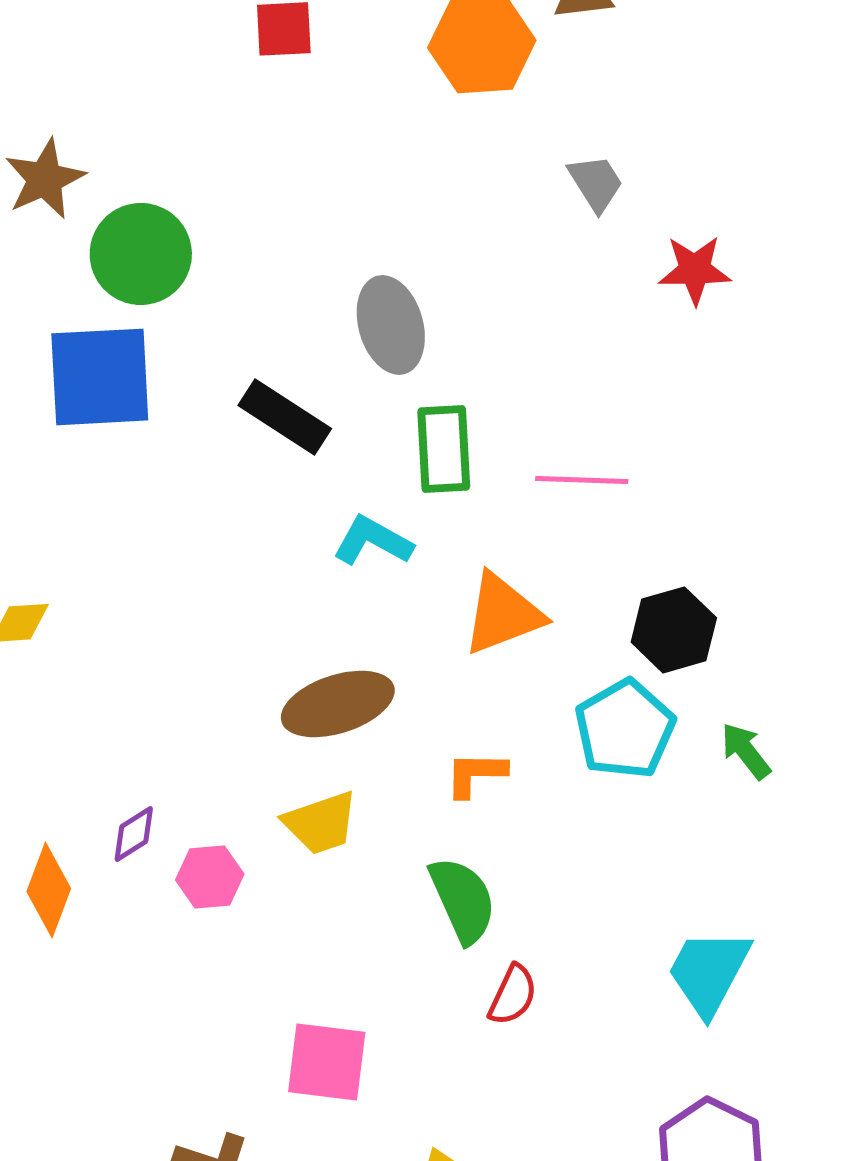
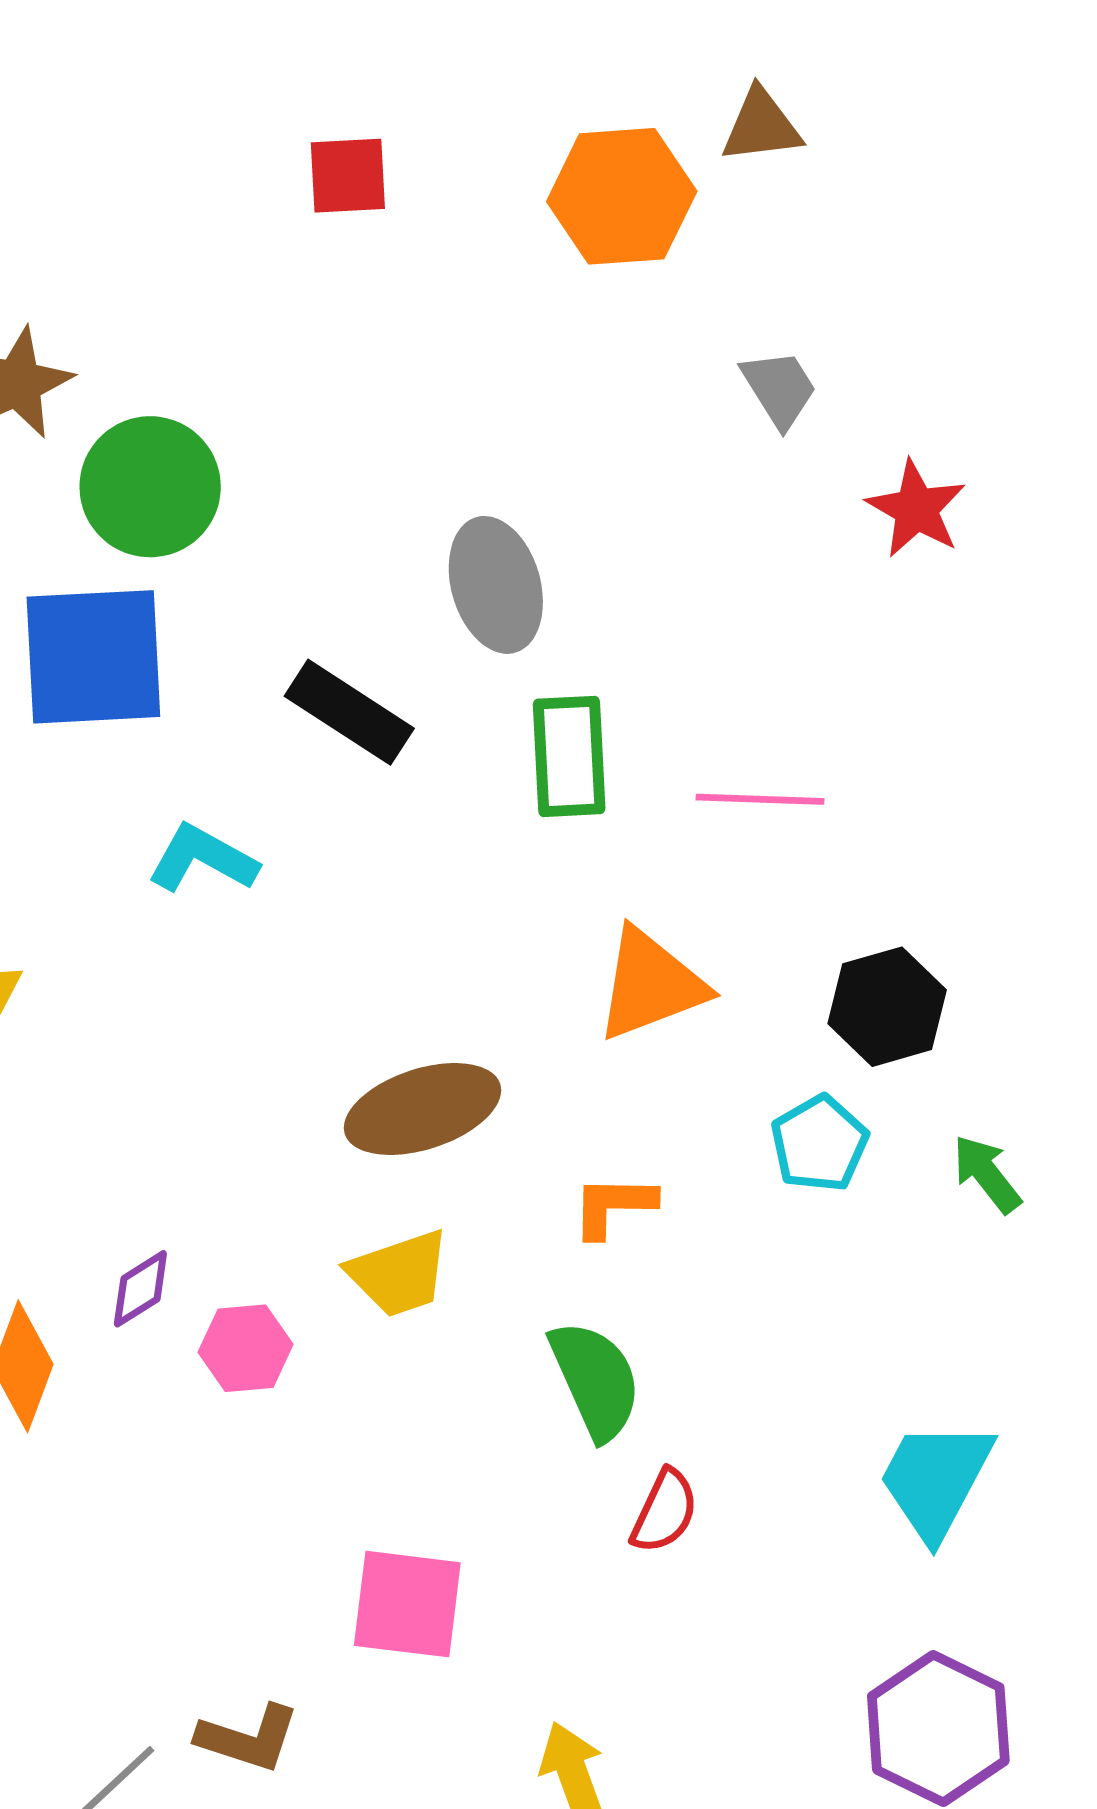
red star: (695, 270) -> (916, 509), turned 30
cyan L-shape: (373, 541) -> (203, 859), moved
cyan pentagon: (625, 729) -> (819, 1144), size x0.7

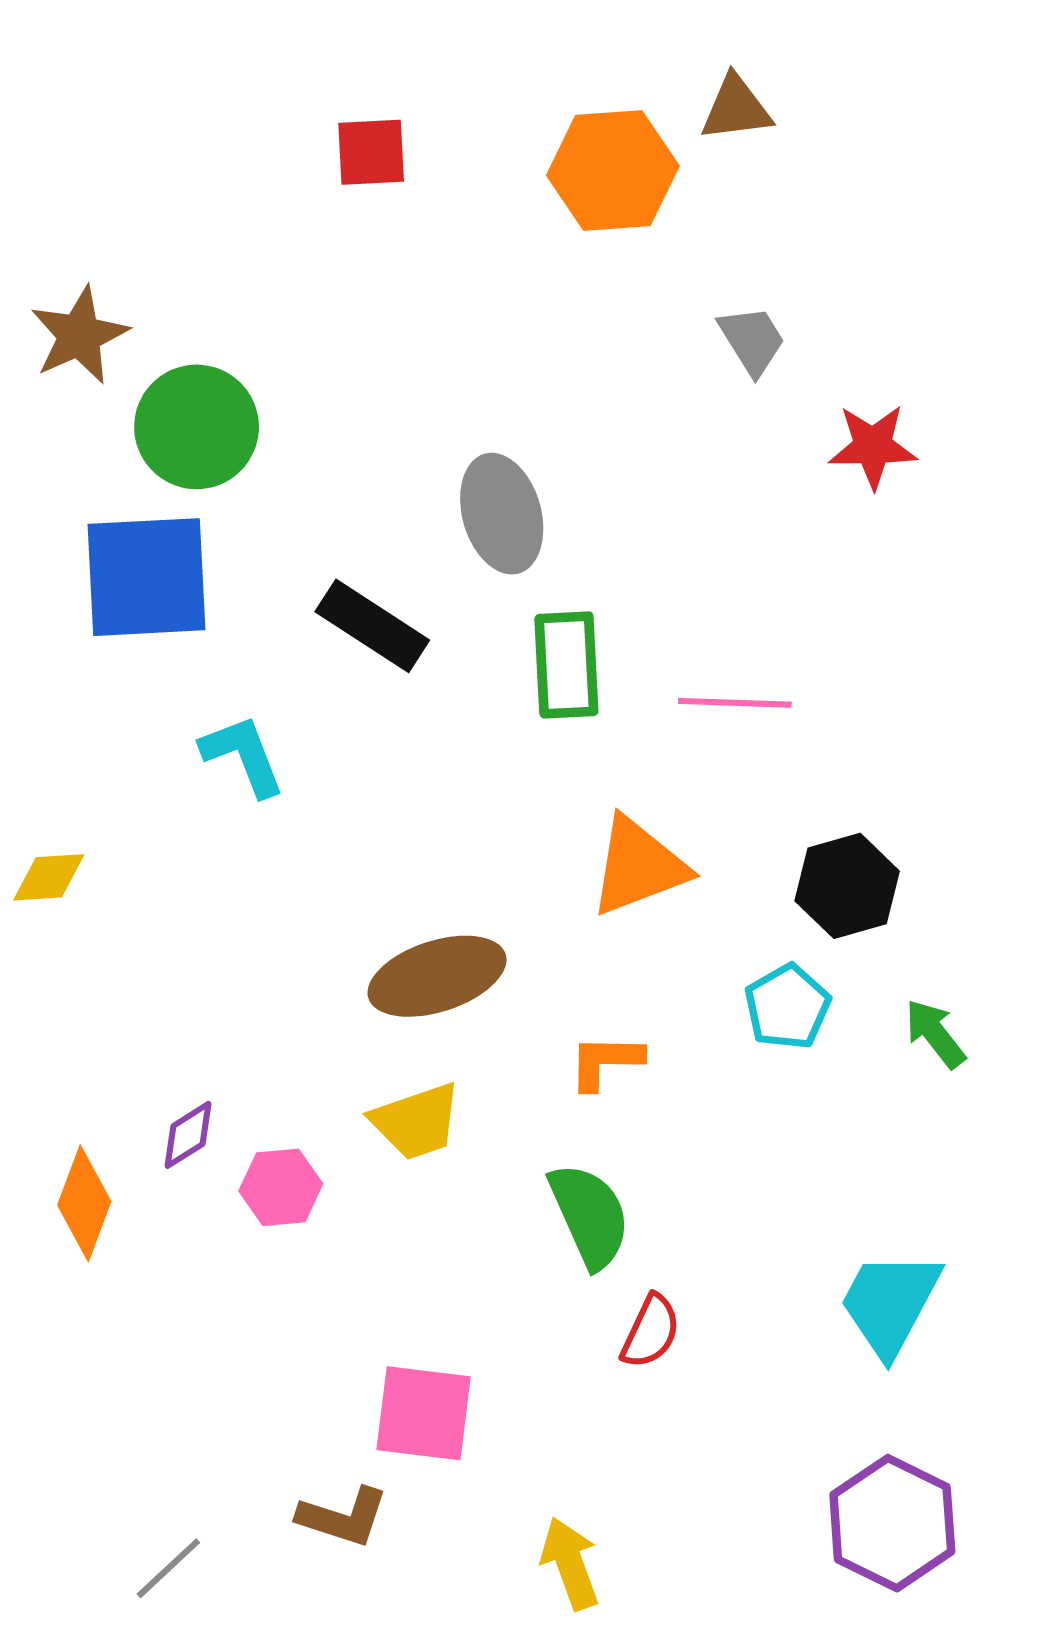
red star: (916, 509) -> (873, 446), turned -30
cyan L-shape: (203, 859) -> (243, 755), turned 40
brown L-shape: (248, 1738) -> (343, 1517), moved

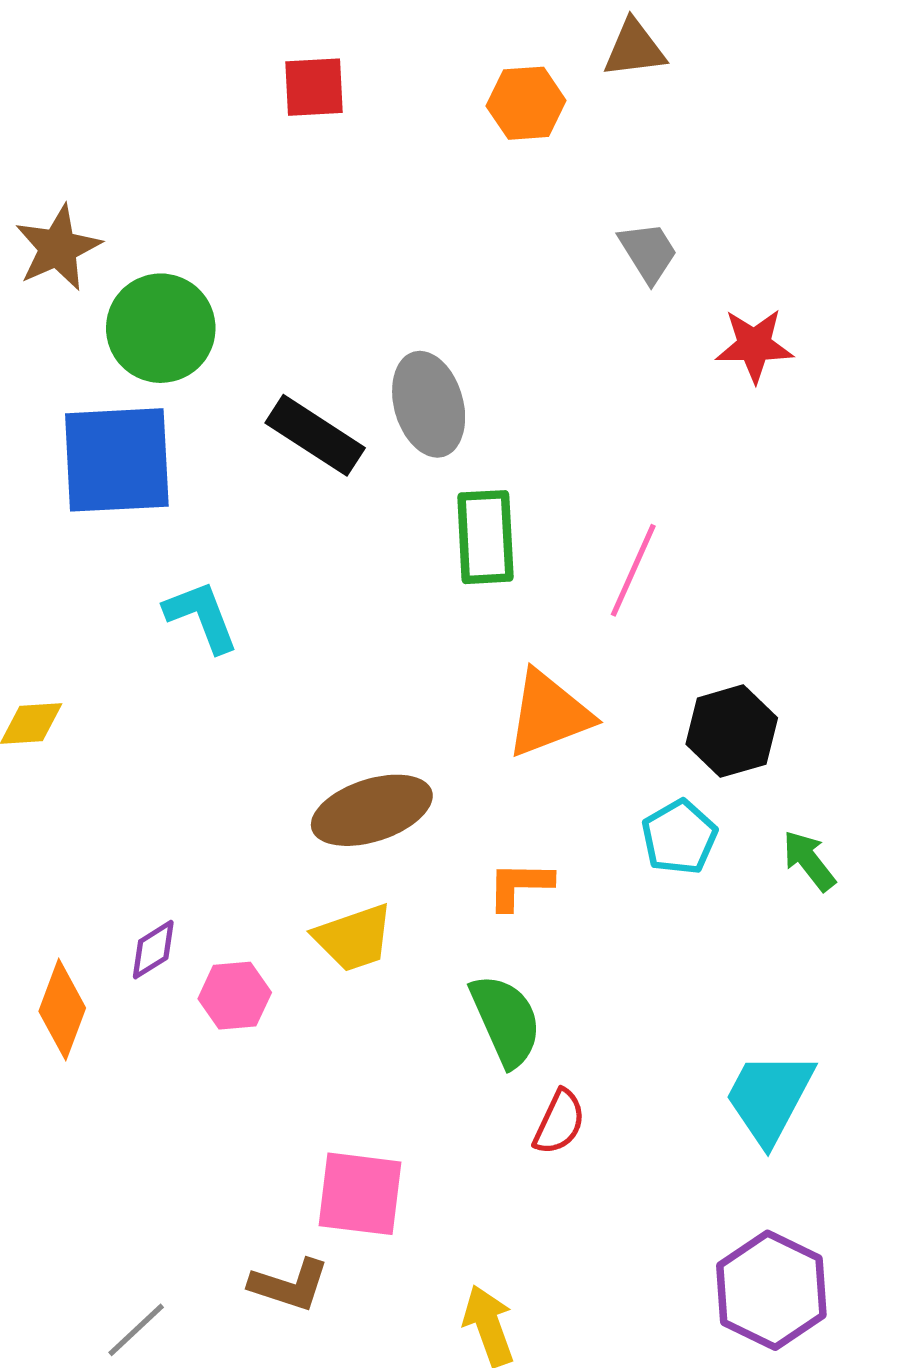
orange hexagon: (613, 171) -> (526, 103), size x0.7
black rectangle: (372, 626) -> (315, 435), moved
pink line: (735, 703) -> (633, 570), turned -68

